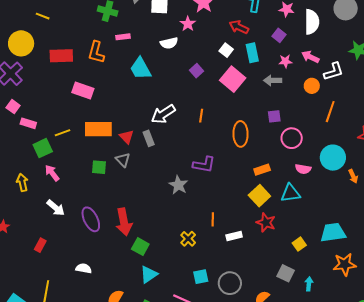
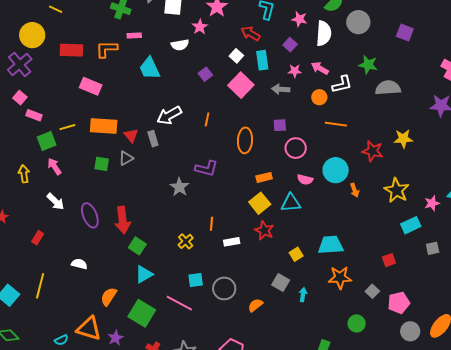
orange L-shape: (96, 52) -> (107, 49), turned 70
orange line: (330, 112) -> (336, 124), turned 75
gray triangle: (123, 160) -> (126, 158), turned 42

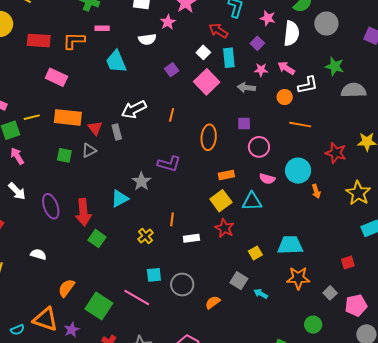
cyan triangle: (144, 274) -> (120, 198), moved
cyan arrow: (303, 295) -> (261, 294), turned -72

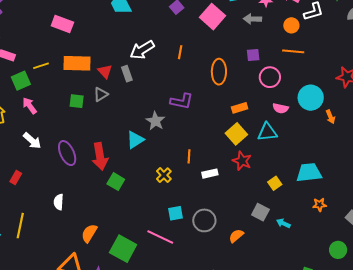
orange line: (300, 125) -> (293, 51), moved
white semicircle: (38, 254) -> (59, 202), turned -98
orange star: (298, 278) -> (320, 205), size x0.6

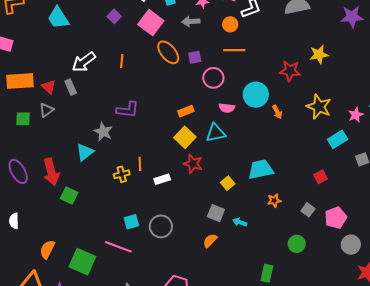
orange ellipse: (219, 72) -> (168, 52), moved, turned -35
yellow cross: (164, 175) -> (122, 174), moved, turned 35
orange semicircle: (236, 236) -> (210, 241), moved

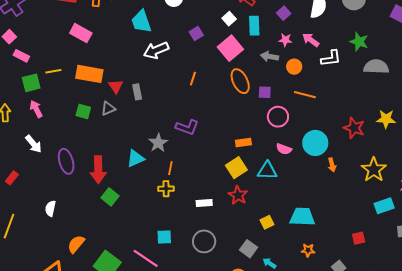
orange circle: (230, 24) -> (294, 67), moved
white arrow: (84, 62) -> (156, 50), moved
orange line: (140, 164) -> (170, 168), moved
gray circle: (161, 226) -> (204, 241), moved

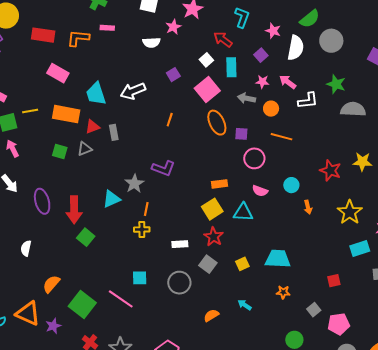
cyan trapezoid: (141, 22) -> (96, 94), moved
red triangle: (116, 86) -> (92, 127), turned 42
cyan circle: (315, 143) -> (291, 185), size x0.6
gray square: (249, 249) -> (208, 264), moved

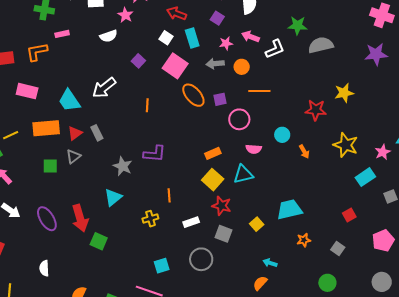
gray star: (134, 184) -> (123, 166), moved
orange line: (146, 209) -> (169, 195), moved
orange semicircle: (211, 315) -> (260, 283), moved
pink pentagon: (339, 324) -> (383, 241), moved

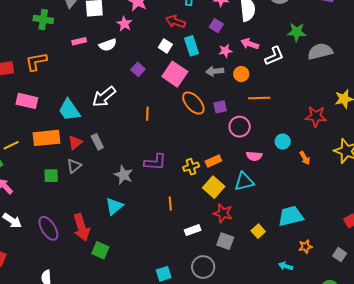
pink rectangle: (62, 34) -> (79, 41), moved
yellow cross: (150, 219) -> (191, 167), moved
cyan arrow: (270, 263) -> (286, 266), moved

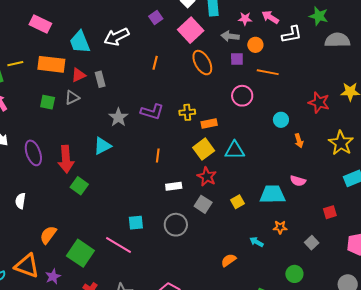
purple square: (220, 107) -> (237, 59), moved
pink semicircle: (254, 156) -> (298, 181), moved
yellow cross: (191, 167) -> (187, 112), moved

